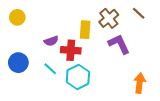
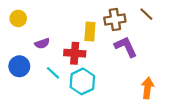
brown cross: (109, 18) -> (115, 20), turned 30
purple semicircle: (51, 41) -> (42, 43), moved

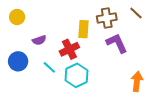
red cross: (75, 53) -> (69, 49), turned -30

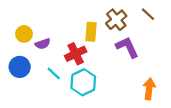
yellow circle: (17, 17) -> (24, 34), moved
brown cross: (107, 18) -> (116, 20), turned -30

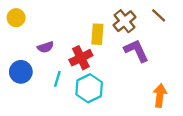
yellow circle: (24, 34) -> (16, 18), moved
cyan line: (54, 73) -> (57, 79), turned 64

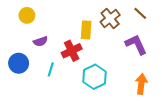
yellow circle: (16, 18) -> (27, 15), moved
purple L-shape: (136, 51) -> (136, 45), moved
cyan hexagon: (89, 88) -> (95, 77), moved

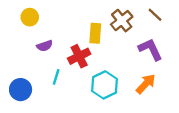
blue circle: (19, 63) -> (21, 90), moved
orange arrow: (141, 84) -> (146, 84), moved, turned 36

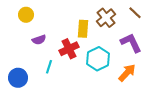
cyan hexagon: (104, 85) -> (98, 59), moved

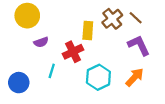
brown line: (135, 13) -> (136, 18), moved
yellow circle: (26, 15) -> (27, 16), size x1.5
cyan hexagon: (98, 59) -> (98, 77), moved

